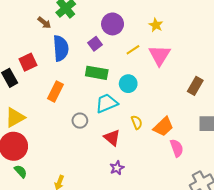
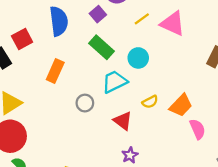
pink triangle: (160, 55) -> (173, 24), turned -35
green rectangle: (97, 73) -> (101, 47), turned 35
yellow semicircle: (137, 122) -> (150, 102), turned 88

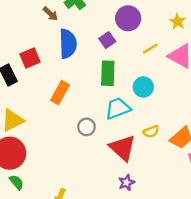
green rectangle: (101, 47) -> (108, 73), turned 45
red triangle: (123, 121) -> (122, 148), size x1.4

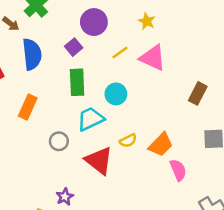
purple star: (126, 183) -> (65, 197), moved

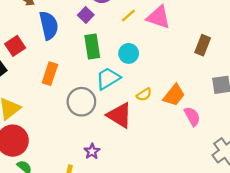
gray circle: (59, 141) -> (81, 102), size x1.6

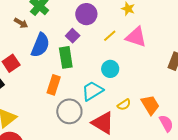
blue semicircle: (49, 25) -> (40, 45), turned 35
green rectangle: (92, 47) -> (66, 57), moved
orange rectangle: (50, 74) -> (54, 85), moved
orange trapezoid: (174, 95) -> (150, 105), turned -70

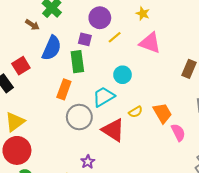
purple square: (73, 36) -> (85, 39), turned -32
yellow line: (110, 36) -> (115, 37), moved

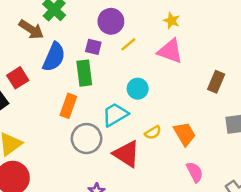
yellow star: (143, 14) -> (172, 21), moved
brown arrow: (32, 25) -> (31, 29), size x1.5
pink semicircle: (178, 132) -> (195, 172), moved

